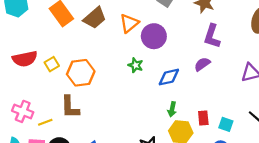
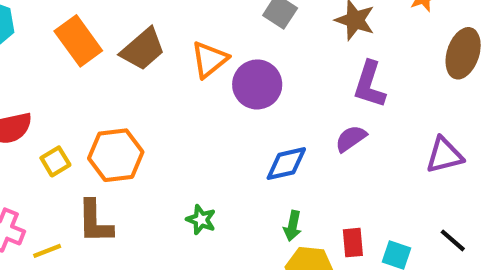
yellow square: (52, 64) -> (55, 161), moved
green star: (136, 65) -> (201, 220), moved

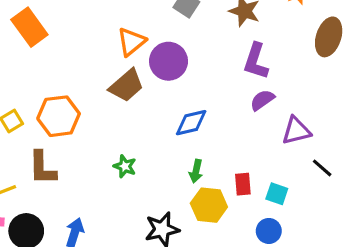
brown trapezoid: (143, 49) -> (126, 85), moved
purple semicircle: (351, 139) -> (262, 100), moved
purple triangle: (444, 155) -> (296, 131), moved
black line: (453, 240) -> (322, 168), moved

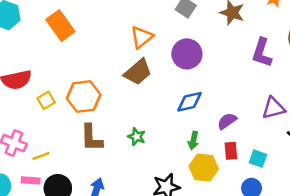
purple circle: (168, 61) -> (187, 54), moved
purple L-shape: (256, 61) -> (262, 53), moved
purple semicircle: (262, 100) -> (227, 121), moved
brown L-shape: (42, 168) -> (91, 138), moved

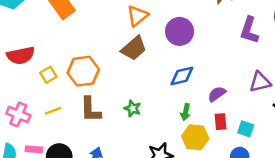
yellow line: (41, 156) -> (53, 111), moved

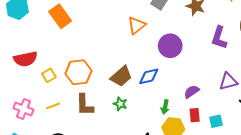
orange triangle: (137, 16) -> (137, 25), moved
purple circle: (180, 31) -> (170, 46), moved
brown trapezoid: (134, 48) -> (121, 76), moved
blue diamond: (182, 76) -> (149, 76), moved
cyan square: (246, 129) -> (216, 121), turned -32

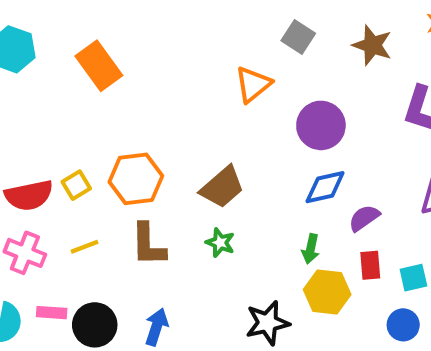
red semicircle: (25, 59) -> (29, 195), moved
blue diamond: (149, 76) -> (325, 187), moved

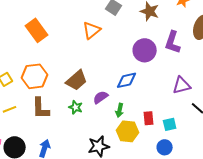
orange rectangle: (99, 66) -> (37, 30), moved
purple circle: (321, 125) -> (145, 50), moved
purple semicircle: (364, 218) -> (101, 97), moved

